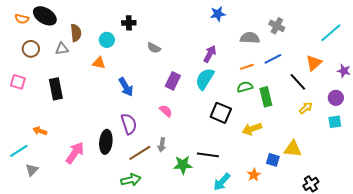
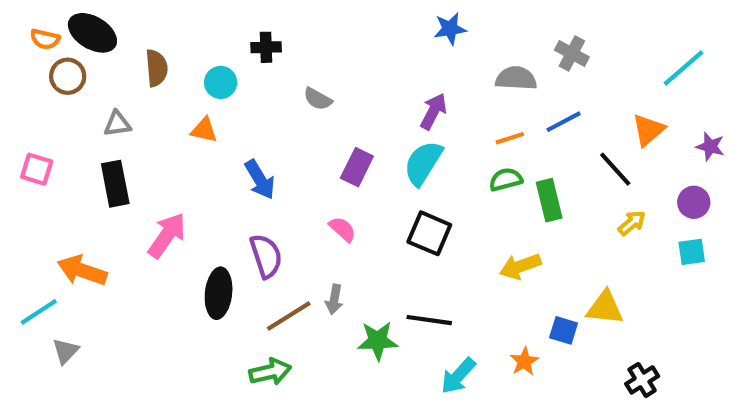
brown circle: (31, 49) -> (68, 76), moved
gray triangle: (62, 49) -> (117, 124), moved
black square: (221, 113) -> (429, 233), moved
orange arrow: (40, 131) -> (82, 270), size x1.6
pink arrow: (75, 153) -> (167, 235), moved

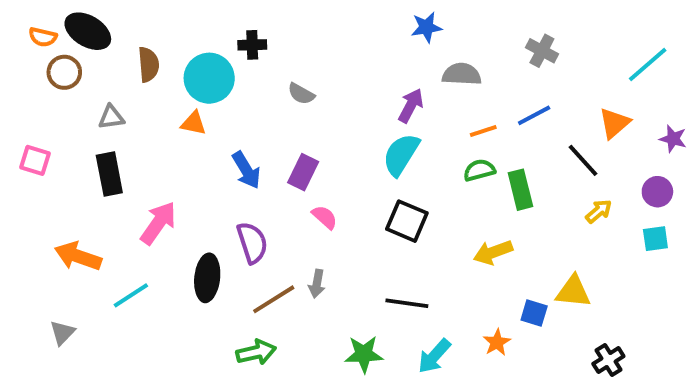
gray semicircle: (516, 78) -> (462, 74), moved
cyan circle: (221, 82) -> (209, 78), size x1.6
purple rectangle: (357, 167) -> (303, 172), moved
cyan line: (39, 312) -> (131, 295), moved
green star: (378, 341) -> (364, 354), moved

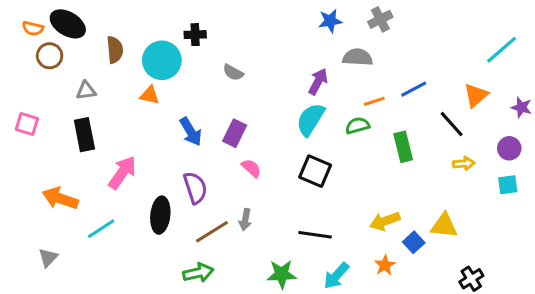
gray cross: (542, 51) -> (380, 19), moved, turned 35
green semicircle: (479, 170) -> (358, 126), moved
yellow arrow: (599, 211) -> (464, 163), turned 35
yellow arrow: (493, 252) -> (385, 221), moved
blue square: (534, 313) -> (414, 242), turned 30

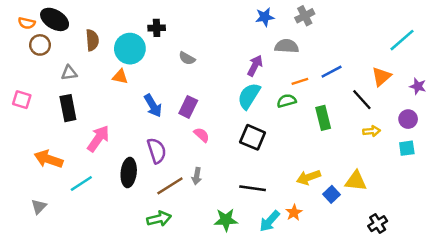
orange star: (385, 265) -> (294, 213), moved

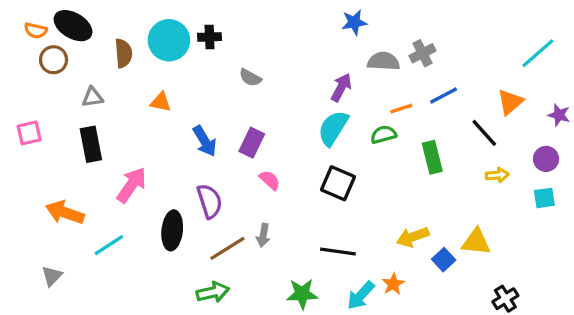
gray cross: (305, 16) -> (422, 53), moved
cyan circle: (130, 49) -> (169, 40), moved
pink square: (22, 100) -> (29, 133), turned -30

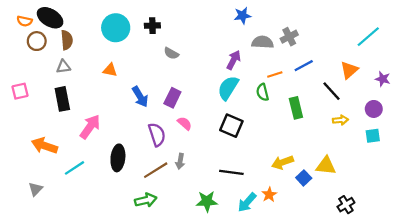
black cross: (210, 37) -> (152, 26), moved
brown semicircle: (123, 53) -> (67, 40), moved
green semicircle: (383, 135) -> (263, 92), turned -90
purple semicircle: (210, 201) -> (157, 135), moved

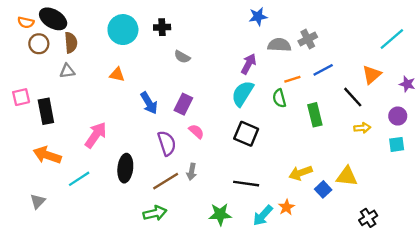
black rectangle: (62, 99) -> (46, 111), moved

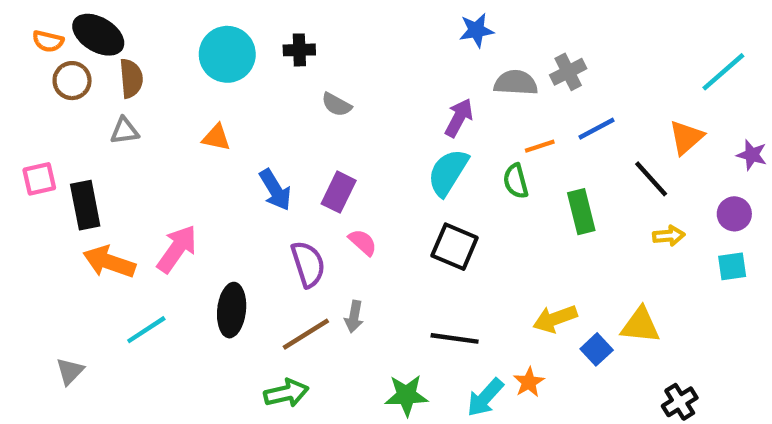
orange arrow: (47, 155) -> (109, 262), moved

